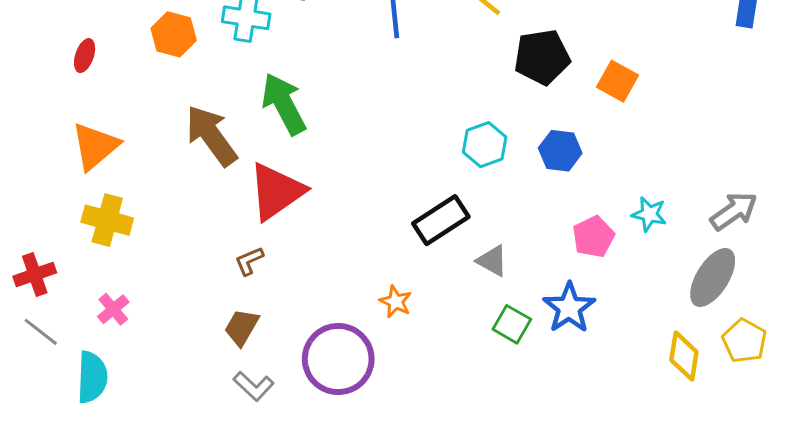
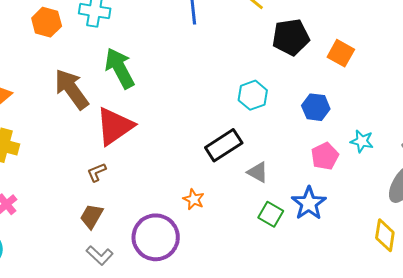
blue hexagon: (560, 151) -> (316, 107), moved

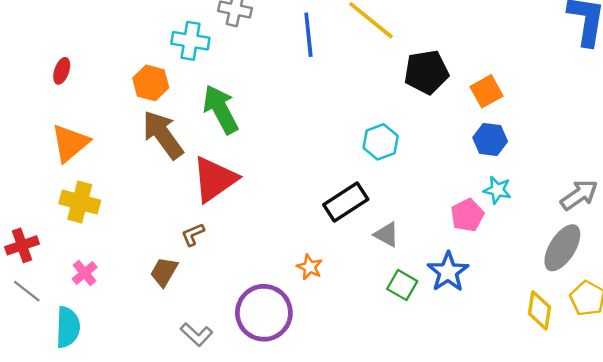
orange hexagon: (47, 22) -> (151, 83), moved
orange square: (341, 53) -> (487, 91), turned 32
blue hexagon: (316, 107) -> (490, 139), moved
cyan star: (362, 141) -> (497, 190), moved
brown trapezoid: (92, 216) -> (164, 272), moved

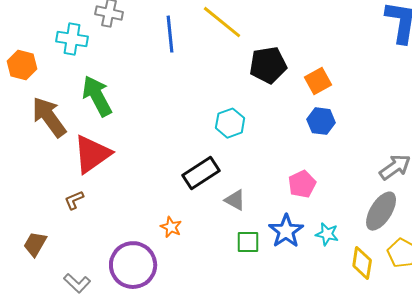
orange hexagon: (151, 83) -> (22, 65), moved
cyan star: (497, 190) -> (327, 234), moved
brown trapezoid: (164, 272) -> (35, 244), moved
green square: (402, 285) -> (248, 242), turned -30

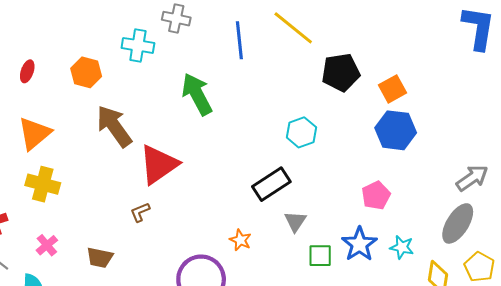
green arrow: (97, 96) -> (197, 94), moved
blue hexagon: (321, 121) -> (396, 130), size x1.4
gray triangle: (235, 200) -> (295, 221), moved, turned 35
brown trapezoid: (35, 244) -> (100, 258), turned -108

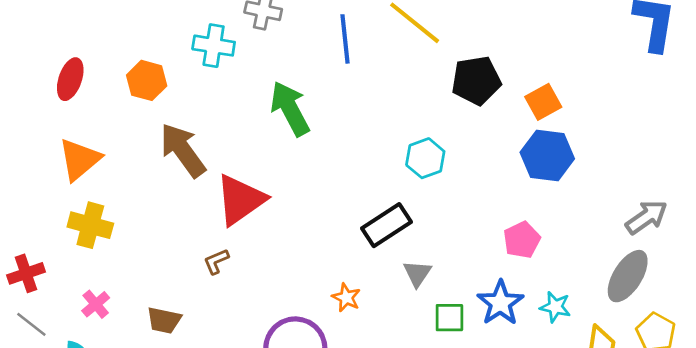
red ellipse: (27, 71) -> (70, 79), size x1.4

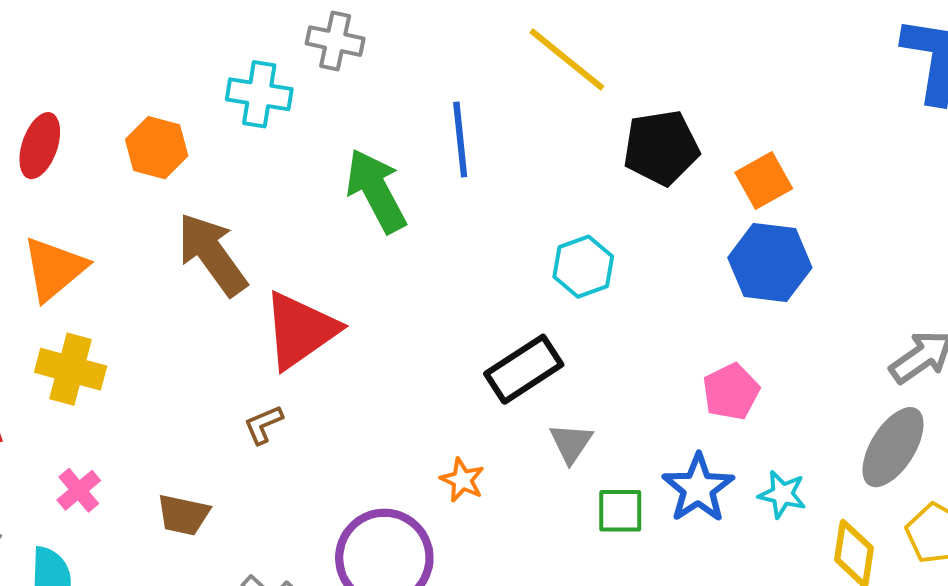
blue line: (345, 39) -> (460, 139), moved

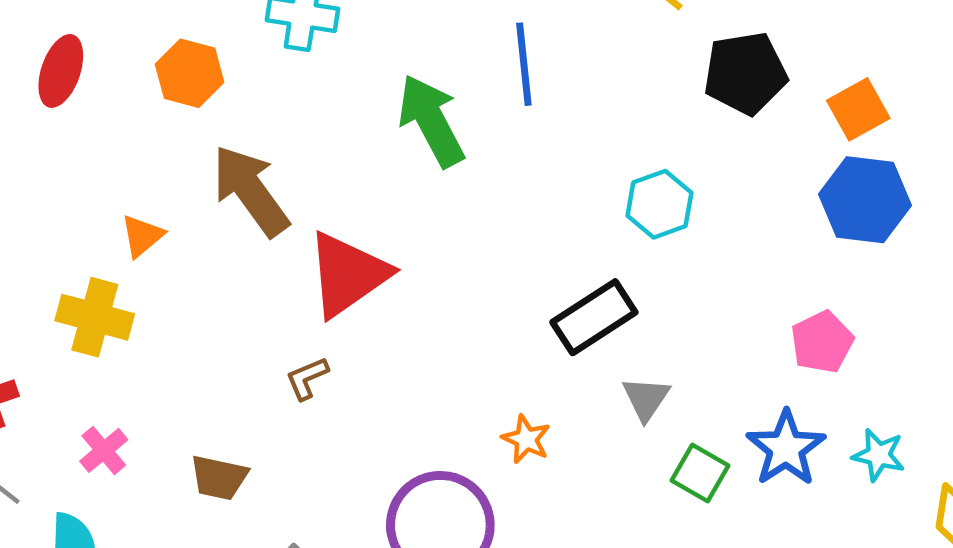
orange triangle: (54, 269) -> (142, 236), moved, size x0.6
green square: (620, 511) -> (700, 473), turned 30

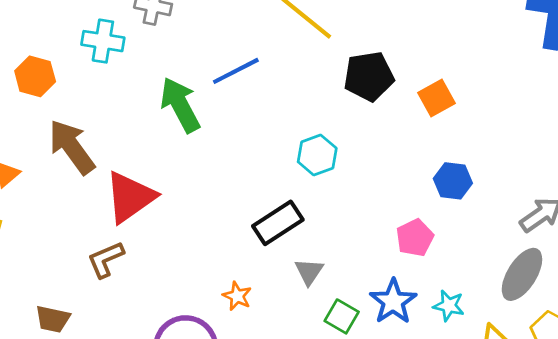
blue line: (524, 64) -> (236, 71), turned 69
blue hexagon: (865, 200) -> (453, 181), moved, size x0.7
brown L-shape: (307, 378) -> (106, 259), size x1.4

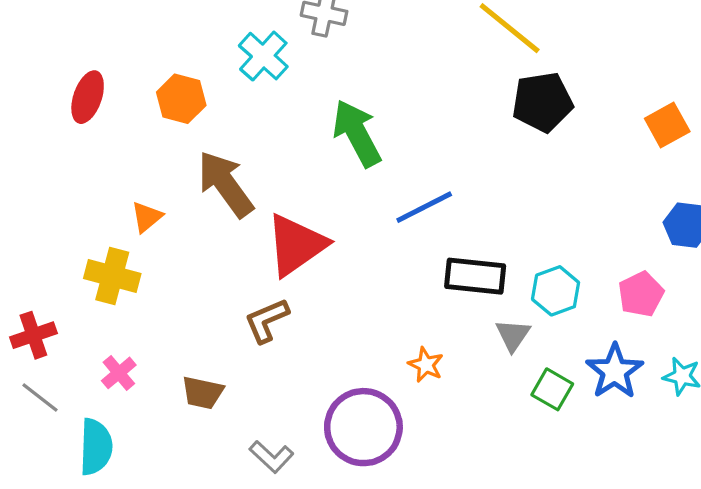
cyan cross: (103, 41) -> (263, 56), turned 33
blue line: (236, 71) -> (424, 207), moved
black pentagon: (369, 76) -> (542, 102), moved
cyan hexagon: (317, 155) -> (556, 291), moved
black rectangle: (278, 223) -> (475, 276), turned 39

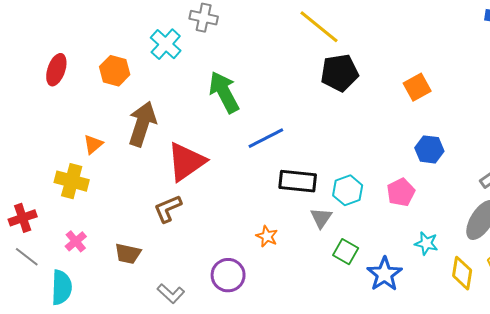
brown arrow: (226, 184) -> (142, 124), turned 54
blue star: (615, 371) -> (384, 274), moved
purple circle: (363, 427) -> (228, 275), size x0.7

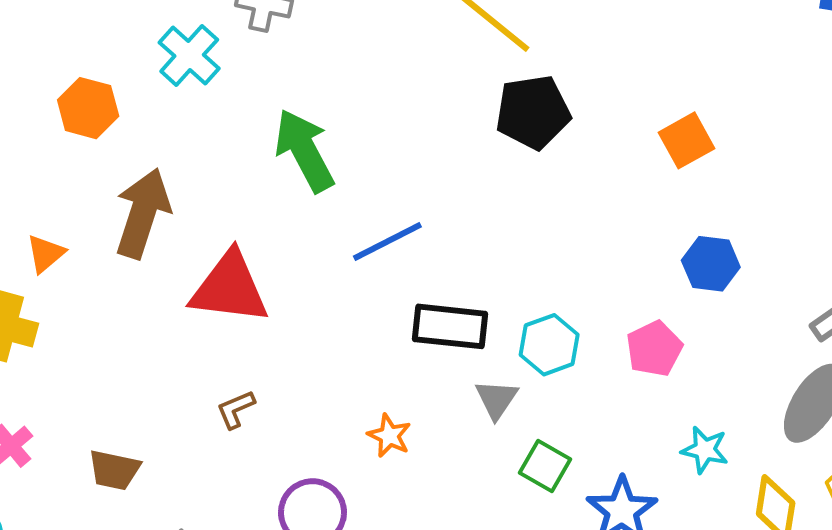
red triangle: (186, 162) -> (230, 288), turned 42
brown L-shape: (168, 209) -> (236, 409), moved, size x0.7

